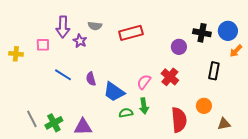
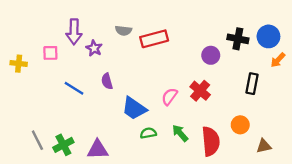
gray semicircle: (95, 26) -> (124, 31), moved
purple semicircle: (91, 79) -> (107, 81), moved
green arrow: (144, 106) -> (180, 133), moved, turned 147

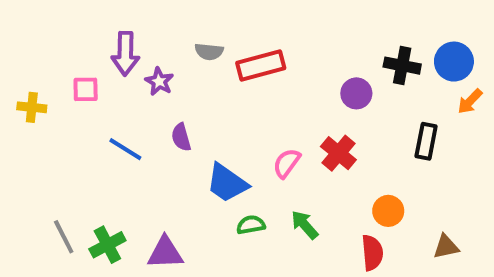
orange circle: (240, 125) -> (388, 211), moved
red semicircle: (211, 141) -> (372, 253), moved, size x0.7

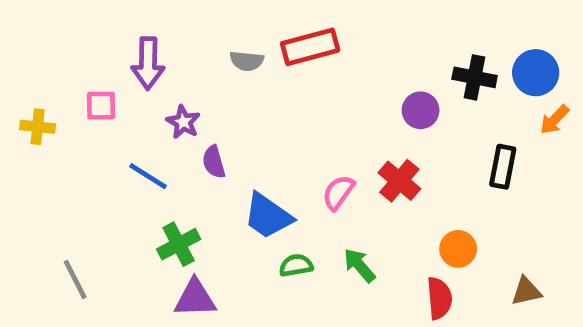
red rectangle: (261, 66) -> (310, 47), moved
purple star: (159, 81) -> (183, 122), moved
green cross: (107, 245) -> (179, 244), moved

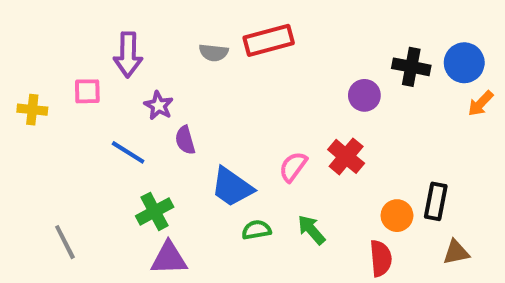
black rectangle: (503, 167) -> (436, 201), moved

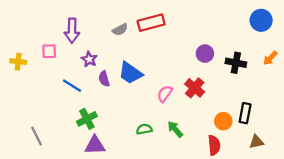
gray semicircle: (214, 53) -> (120, 29), turned -35
blue circle: (464, 63) -> (261, 20), moved
black cross: (411, 67) -> (236, 63), moved
blue trapezoid: (232, 187) -> (130, 73), moved

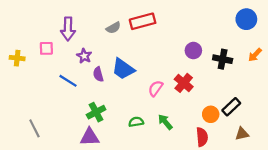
black rectangle: (245, 113) -> (231, 107), turned 36
green cross: (87, 119) -> (96, 112), moved

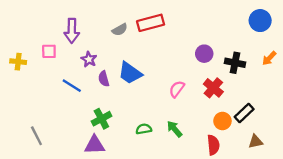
red cross: (184, 83) -> (213, 88), moved
pink semicircle: (156, 88) -> (177, 89), moved

